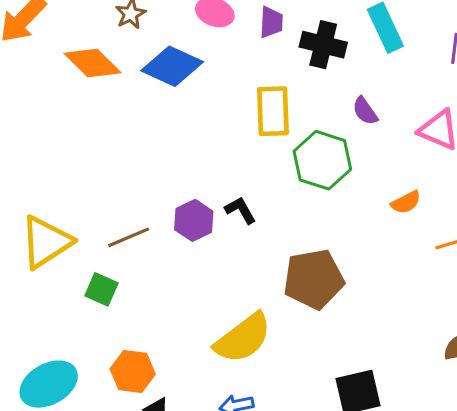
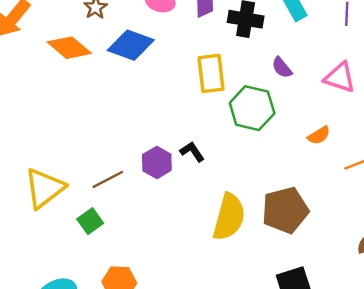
brown pentagon: (314, 279) -> (285, 210), moved
green square: (101, 289) -> (90, 221), turned 35
yellow semicircle: (243, 338) -> (229, 217), moved, turned -33

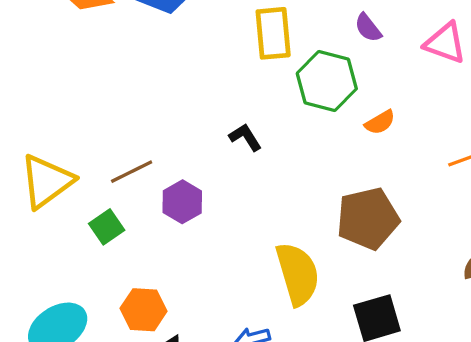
orange semicircle: (319, 135) -> (380, 122), moved
purple hexagon: (157, 162) -> (182, 202), moved
yellow semicircle: (229, 217) -> (298, 274), moved, turned -33

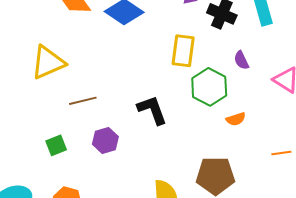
black L-shape: (245, 137) -> (152, 110), size x1.6
brown line: (132, 172) -> (83, 101), moved
yellow triangle: (47, 181) -> (48, 62), moved

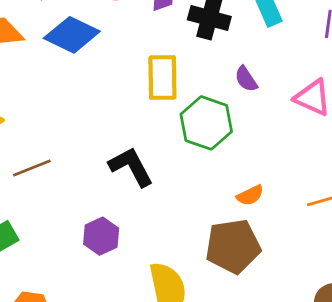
orange semicircle: (236, 119) -> (250, 195), moved
purple hexagon: (105, 140) -> (101, 236), moved

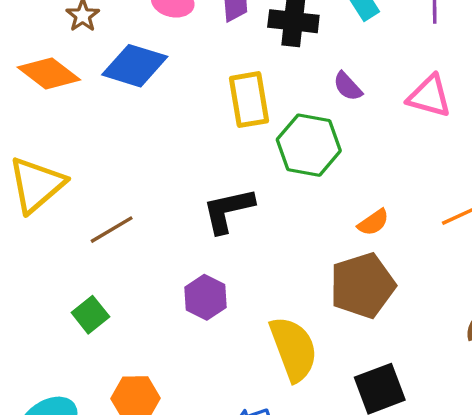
black L-shape: (131, 167) -> (228, 210), turned -66

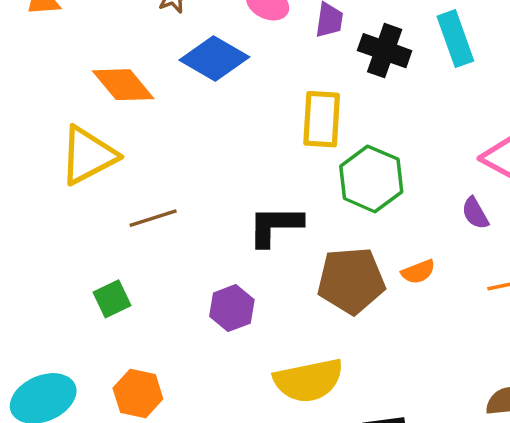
orange diamond: (49, 74) -> (123, 85), moved
purple semicircle: (348, 86) -> (475, 213), moved
brown pentagon: (362, 285) -> (351, 281), moved
yellow semicircle: (293, 349) -> (308, 380), turned 86

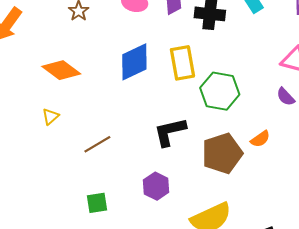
blue diamond: (214, 58) -> (134, 62), moved, turned -42
yellow triangle: (88, 155) -> (50, 117), size x0.5
green square: (112, 299) -> (97, 203), moved, turned 30

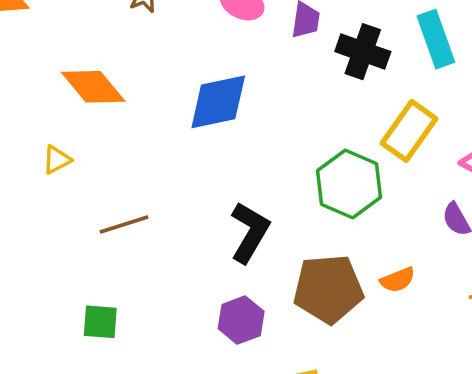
yellow rectangle: (182, 63) -> (409, 131), moved, turned 32
black L-shape: (170, 132) -> (250, 232), turned 120
purple hexagon: (156, 186) -> (241, 320), moved

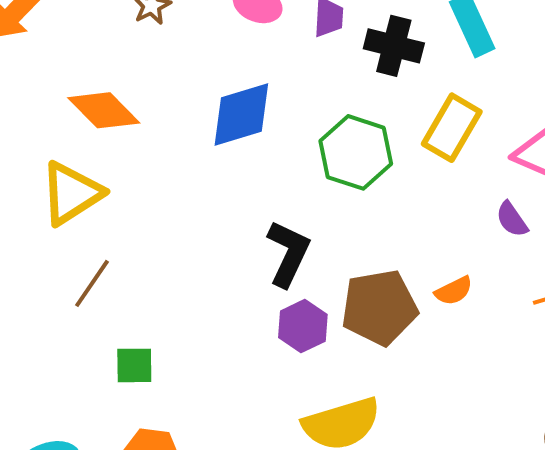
yellow triangle: (57, 160) -> (71, 193), size x2.0
green hexagon: (349, 184) -> (356, 152), moved
brown line: (124, 224) -> (92, 283), moved, turned -33
purple hexagon: (241, 320) -> (303, 326), moved

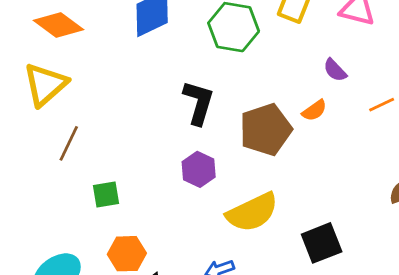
purple semicircle: (512, 219) -> (335, 70), moved
purple hexagon: (303, 326) -> (199, 169), moved

